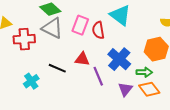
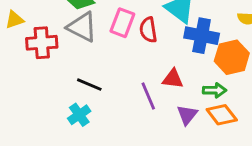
red triangle: (82, 59) -> (173, 79), moved
blue cross: (119, 59) -> (202, 36), moved, turned -30
cyan cross: (31, 81) -> (79, 115), moved

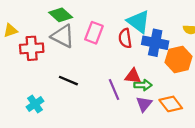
red semicircle: (148, 30) -> (125, 38), moved
green arrow: (214, 90) -> (143, 85), moved
cyan cross: (79, 115) -> (35, 104), moved

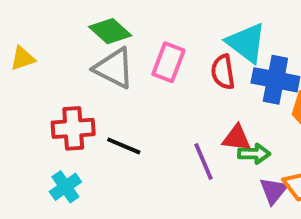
red cross: (32, 48) -> (73, 128), moved
purple triangle: (144, 104) -> (274, 191), moved

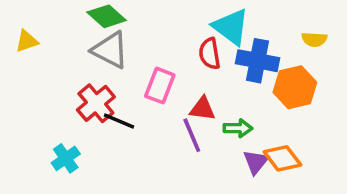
pink rectangle: (168, 62) -> (160, 86), moved
red cross: (73, 128) -> (96, 103), moved, turned -36
red triangle: (237, 138) -> (202, 109), moved

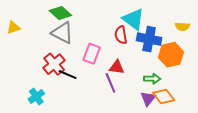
green arrow: (238, 128) -> (152, 79), moved

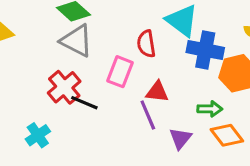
red semicircle: (121, 35) -> (146, 44), moved
purple triangle: (148, 99) -> (180, 138), moved

